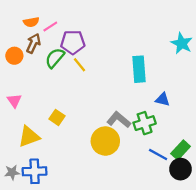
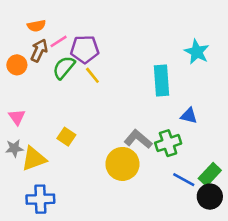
pink line: (50, 27) -> (59, 41), moved
cyan star: (182, 43) -> (197, 52), moved
gray star: (12, 172) -> (14, 148), moved

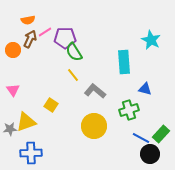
green semicircle: (64, 67) -> (74, 52), moved, turned -72
yellow line: (92, 75) -> (73, 75), moved
gray L-shape: (138, 139) -> (95, 91), moved
gray star: (14, 148) -> (10, 129), moved
black circle: (210, 197) -> (150, 154), moved

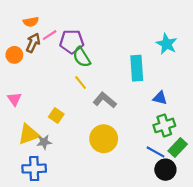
green cross: (129, 110) -> (164, 125), moved
gray star: (10, 129) -> (44, 142), moved

